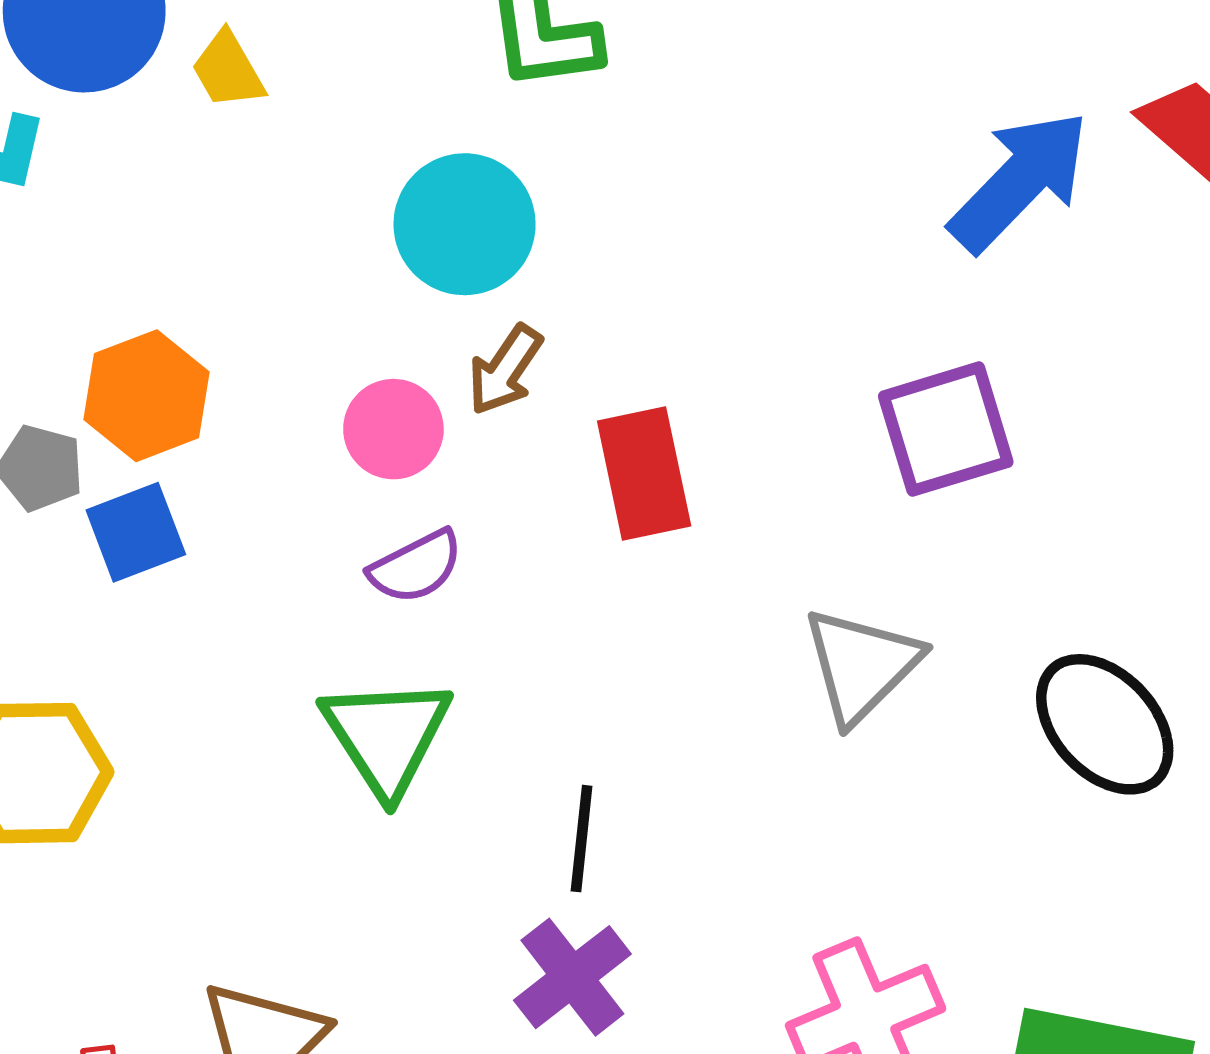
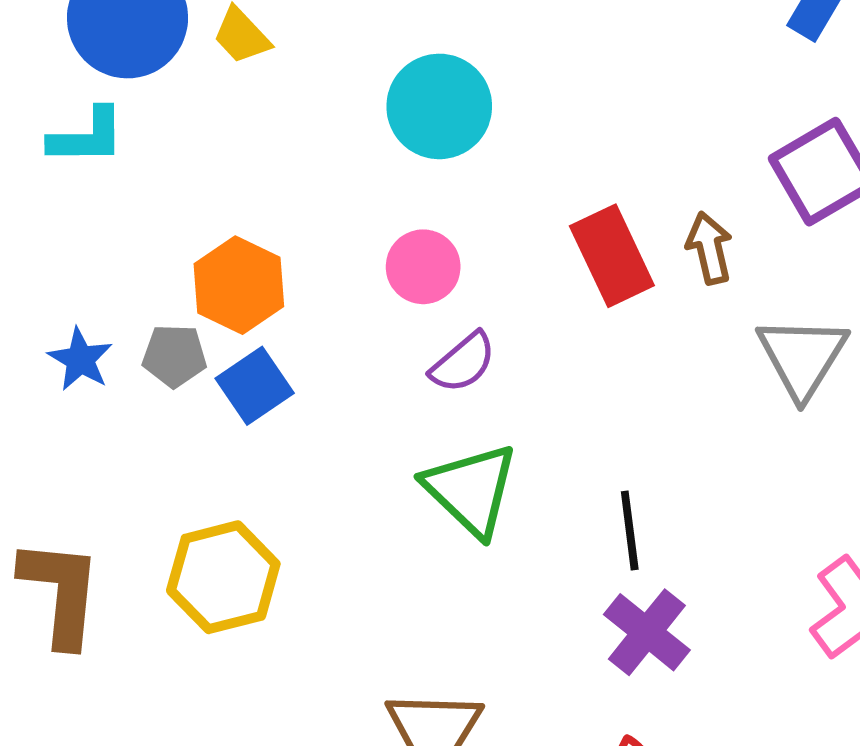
brown arrow: (505, 370) -> (709, 248), moved, turned 146

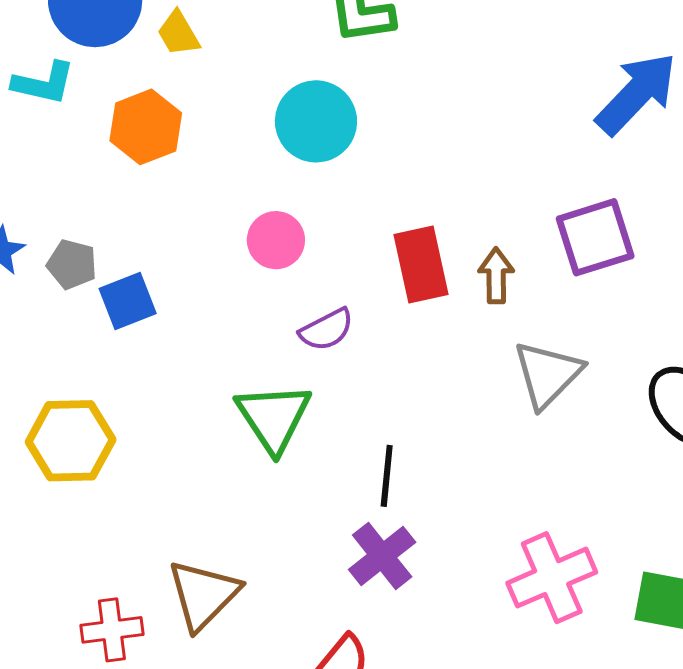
orange hexagon: (239, 285) -> (146, 127), moved
purple semicircle: (463, 363) -> (327, 330), moved

